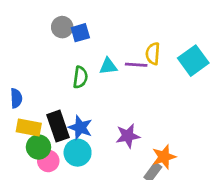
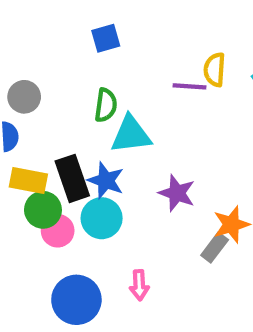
gray circle: (62, 27) -> (24, 97), moved
cyan triangle: (108, 66) -> (131, 134), moved, size x1.5
purple star: (128, 136) -> (177, 193), turned 30

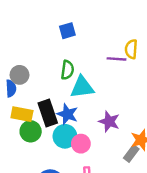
gray circle: (24, 97) -> (20, 75), moved
pink circle: (58, 231) -> (81, 144), moved

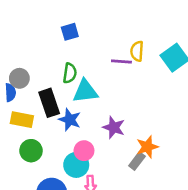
black rectangle: (48, 113) -> (49, 103), moved
green circle: (31, 131) -> (31, 151), moved
cyan circle: (65, 136) -> (76, 165), moved

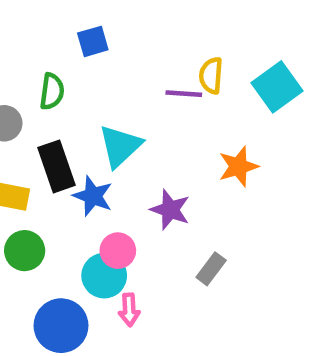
green semicircle: (70, 73) -> (52, 91), moved
cyan triangle: (85, 91) -> (120, 146), turned -36
orange star: (147, 147) -> (238, 166), moved

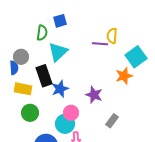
cyan square: (277, 87) -> (136, 57), moved
green semicircle: (52, 91) -> (42, 33), moved
cyan triangle: (120, 146) -> (58, 52), moved
blue star: (93, 196) -> (60, 89), turned 30

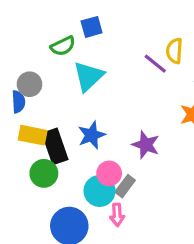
green semicircle: (42, 33) -> (63, 46), turned 56
purple line: (100, 44) -> (155, 64), turned 35
black rectangle: (44, 76) -> (55, 146), moved
gray rectangle: (112, 121) -> (125, 186), moved

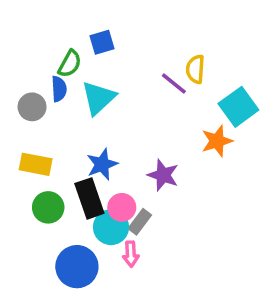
green semicircle: (63, 46) -> (70, 64), turned -35
blue semicircle: (18, 102) -> (59, 89), moved
black rectangle: (55, 146) -> (89, 198), moved

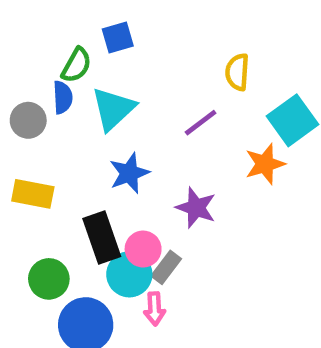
purple line: (174, 84) -> (201, 123), moved, turned -76
blue star: (102, 164) -> (129, 173), moved
green circle: (48, 207) -> (49, 279), moved

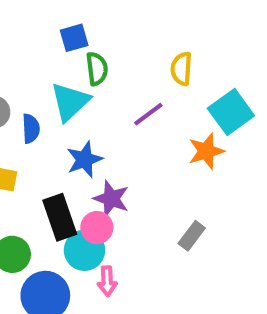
green semicircle: (76, 65) -> (97, 69), moved, turned -36
blue semicircle: (63, 97) -> (31, 129), moved
purple star: (196, 208) -> (111, 199), moved
gray rectangle: (166, 267) -> (192, 236), moved

